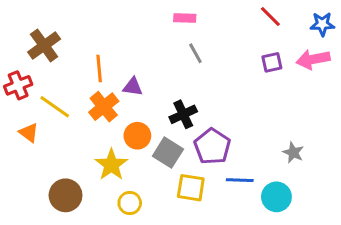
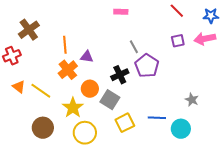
gray line: (195, 53) -> (134, 47), moved
yellow line: (55, 107) -> (41, 91), moved
purple pentagon: (212, 146) -> (147, 66), moved
yellow square: (191, 188) -> (125, 123), turned -36
yellow circle: (130, 203) -> (85, 133), size x1.5

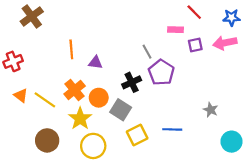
pink rectangle: (121, 12) -> (176, 30), moved
brown cross: (29, 30) -> (32, 16), moved
orange cross: (68, 70) -> (75, 90), moved
cyan circle: (181, 129) -> (231, 142), moved

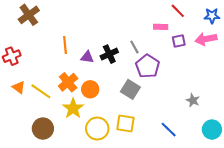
black cross: (132, 82) -> (109, 54), moved
gray square: (121, 110) -> (130, 89), moved
blue line: (172, 129) -> (169, 130), moved, turned 42
yellow square: (137, 135) -> (125, 123), turned 36
yellow circle: (93, 146) -> (97, 129), moved

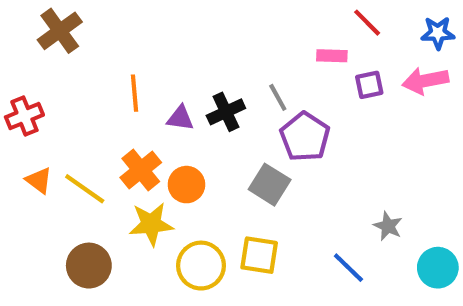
gray star: (193, 100) -> (388, 226), moved
yellow star: (73, 108) -> (151, 224), turned 30

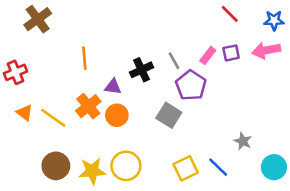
pink rectangle: (332, 56) -> (208, 55), moved, turned -54
purple triangle: (180, 118) -> (113, 87), moved
yellow star: (151, 224) -> (92, 171), moved
yellow square: (259, 255) -> (186, 168), moved, turned -35

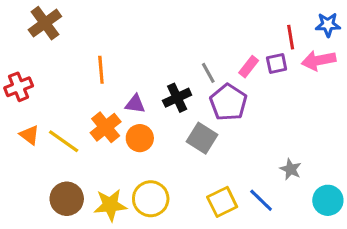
red line: (230, 14) -> (291, 37), moved, turned 36
black cross: (142, 70) -> (177, 98), moved

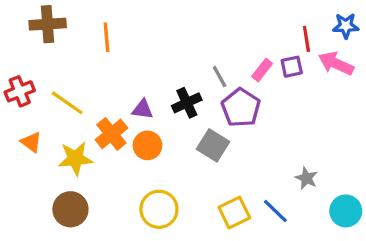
brown cross: (45, 23) -> (48, 24), turned 32
pink arrow: (319, 60) -> (336, 63), turned 36
orange line: (101, 70) -> (107, 37), moved
yellow line: (64, 141) -> (67, 103), moved
yellow star: (110, 205) -> (75, 158), moved

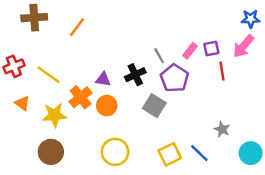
orange line: (107, 37) -> (77, 27), turned 42
red line: (306, 39) -> (222, 71), moved
pink arrow: (336, 63) -> (243, 46), turned -75

